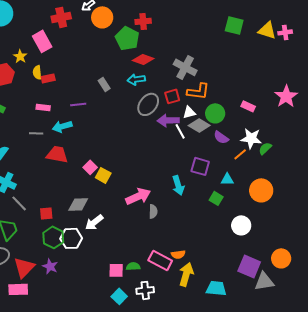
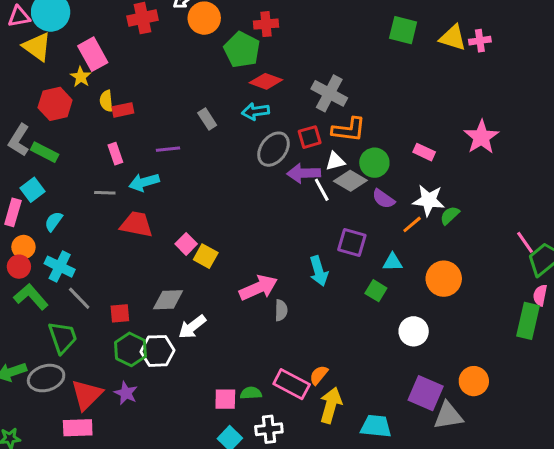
pink rectangle: (42, 41) -> (93, 54), moved
pink rectangle: (43, 107) -> (115, 154), turned 64
orange semicircle: (178, 254) -> (319, 375), turned 136

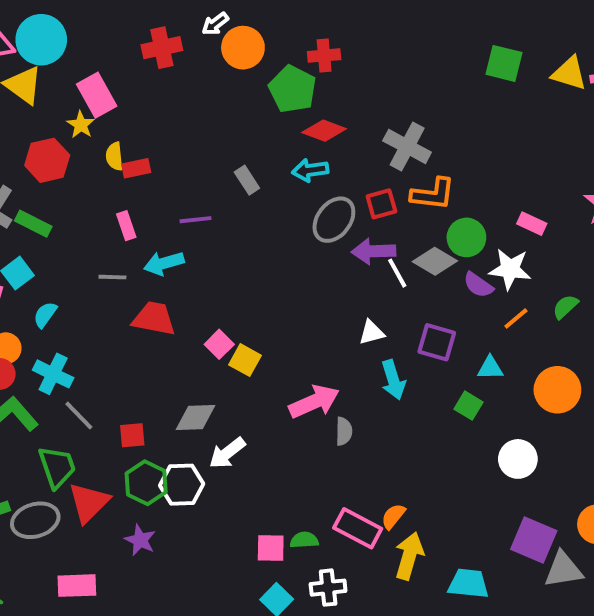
white triangle: (335, 161) -> (372, 332), moved
white star: (429, 200) -> (510, 269), moved
red triangle: (87, 395) -> (89, 502), moved

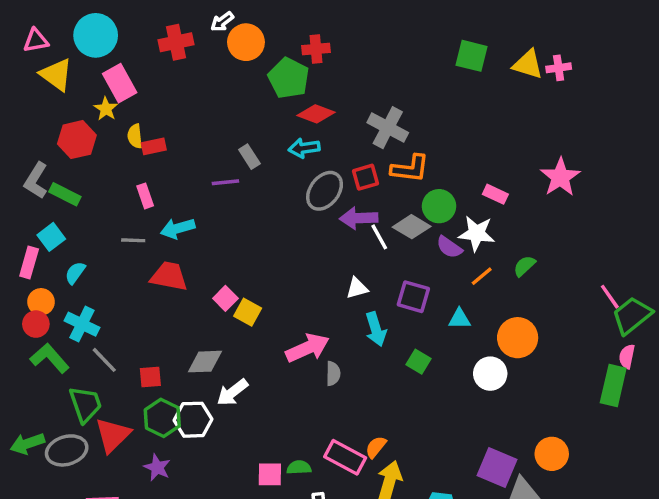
cyan circle: (41, 40) -> (96, 35), moved
purple line: (195, 220) -> (225, 182), moved
green square: (468, 406) -> (418, 362), moved
white circle: (518, 459) -> (490, 374), moved

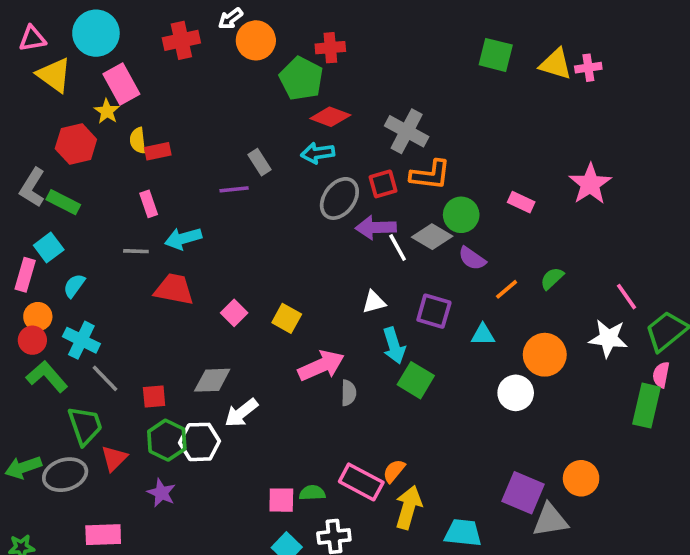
white star: (477, 233) -> (608, 338), moved
pink line: (610, 297) -> (626, 297), moved
yellow square: (248, 312) -> (287, 318), moved
green square: (418, 362) -> (416, 380), moved, size x1.4
red triangle: (113, 435) -> (114, 458), size x0.7

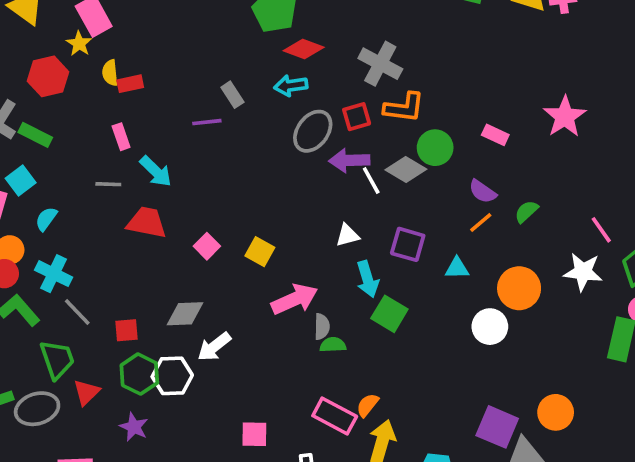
cyan arrow: (183, 238) -> (156, 171), turned -120
purple semicircle: (472, 258) -> (483, 191), moved
green semicircle: (312, 493) -> (333, 345), moved

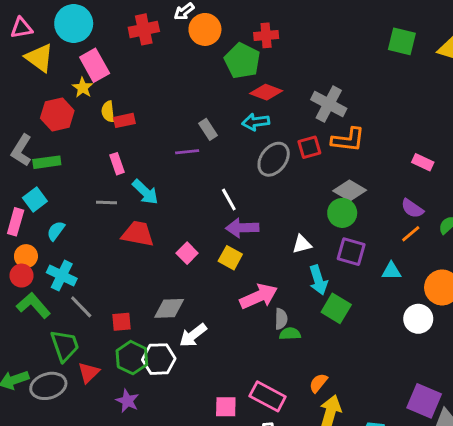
green rectangle: (35, 135) -> (47, 162), turned -35
green circle: (435, 148) -> (342, 213), moved
purple arrow: (349, 160) -> (242, 228), moved
white line: (371, 181) -> (229, 199), moved
pink rectangle: (335, 416) -> (268, 396), moved

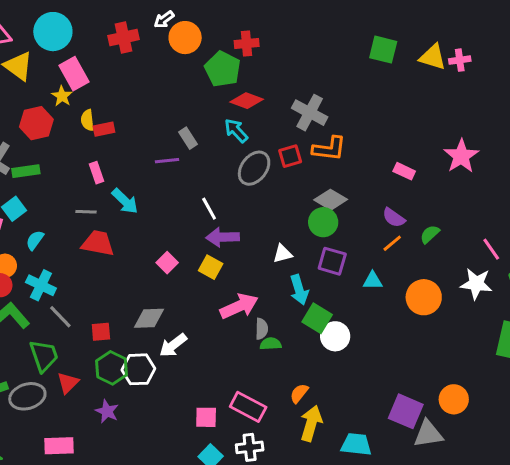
cyan arrow: (256, 122) -> (236, 131), turned 55
red trapezoid: (138, 234) -> (98, 243), moved
white circle: (418, 319) -> (335, 336), moved

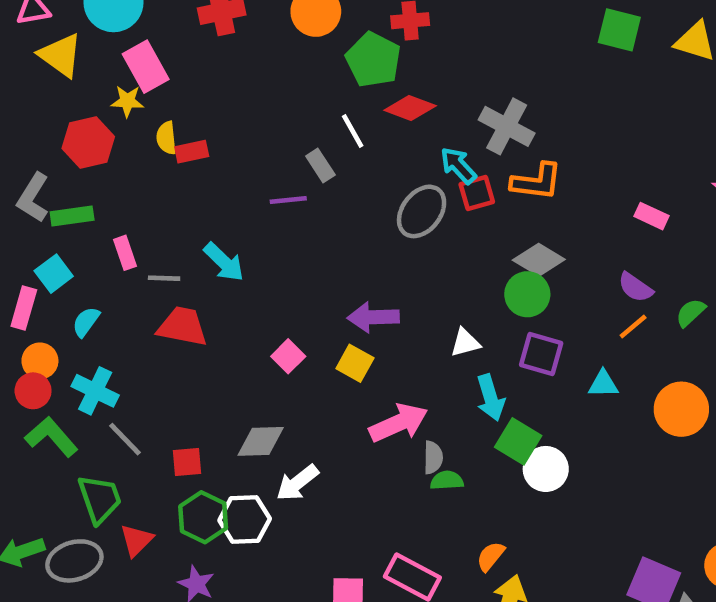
yellow star: (62, 96) -> (127, 101), turned -30
cyan arrow: (236, 131) -> (458, 165), moved
pink rectangle: (96, 173) -> (125, 253), moved
white line: (209, 209) -> (353, 131), moved

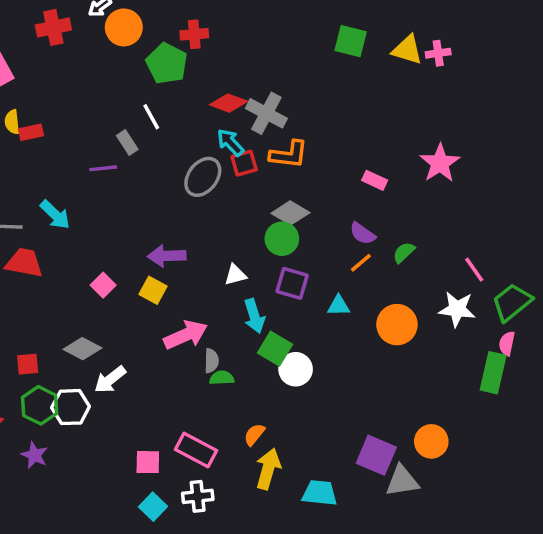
red diamond: (410, 108) -> (229, 103), moved
gray diamond: (261, 441) -> (83, 349), turned 30

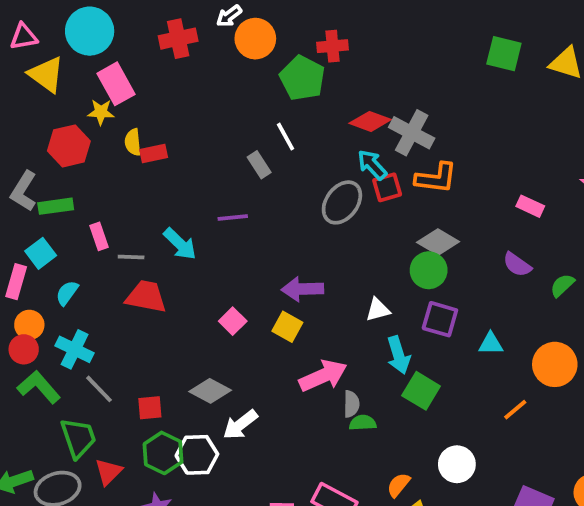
purple line: (103, 168) -> (233, 218), moved
orange line: (361, 263) -> (515, 410), moved
white circle: (296, 369) -> (457, 464), moved

